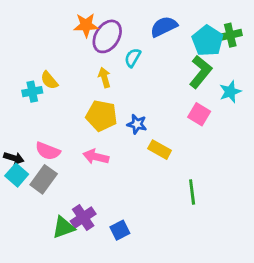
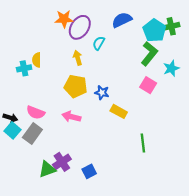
yellow semicircle: (49, 80) -> (37, 60), turned 40

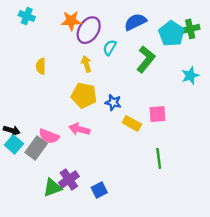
green L-shape: (149, 54) -> (146, 59), moved
cyan cross: (24, 68) -> (27, 16), moved, turned 32
pink square: (148, 85) -> (158, 114), moved, turned -35
pink semicircle: (36, 113) -> (49, 136), moved

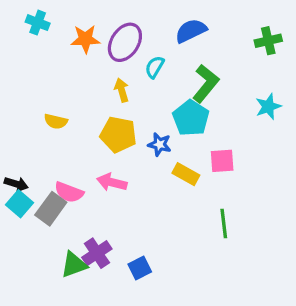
orange star: (71, 21) -> (85, 39), moved
cyan pentagon: (172, 34) -> (191, 118), moved
yellow semicircle: (41, 66) -> (56, 121), moved, turned -77

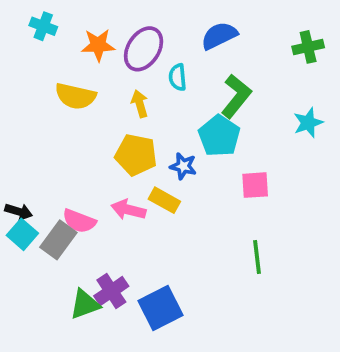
cyan semicircle: (155, 67) -> (178, 77), turned -35
yellow semicircle: (56, 121) -> (75, 96), moved, size x1.5
yellow rectangle: (186, 174) -> (164, 200), moved
blue square: (140, 268) -> (161, 308), size x1.6

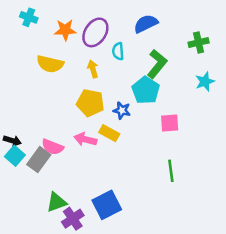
green cross: (308, 47) -> (199, 43), moved
purple cross: (111, 291) -> (73, 219), moved

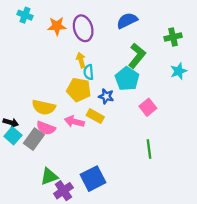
purple ellipse: (95, 32) -> (83, 28), turned -50
cyan semicircle: (118, 51) -> (89, 72), moved
yellow semicircle: (50, 64) -> (44, 107), moved
pink square: (170, 123) -> (148, 107), turned -35

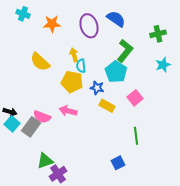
blue semicircle: (127, 21) -> (116, 19), turned 60
purple ellipse: (83, 28) -> (89, 26), moved
yellow semicircle: (44, 107) -> (40, 62), moved, turned 30
yellow rectangle: (95, 116) -> (107, 106), moved
blue square: (93, 179) -> (118, 163), moved, size x0.6

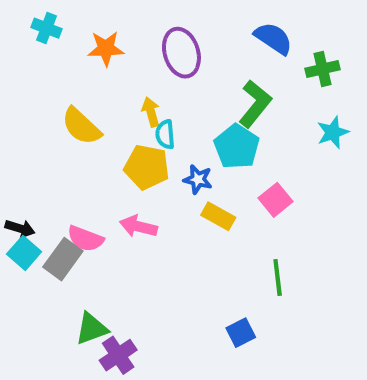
blue semicircle: (116, 19) -> (273, 38), moved

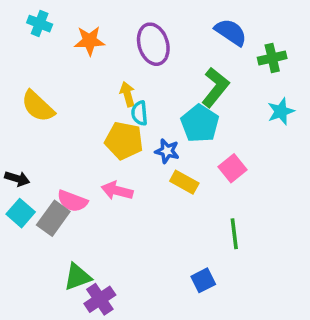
yellow semicircle: (81, 126) -> (38, 106), moved
black arrow: (20, 228) -> (17, 179), moved

